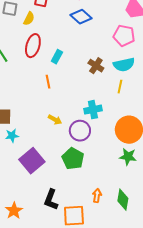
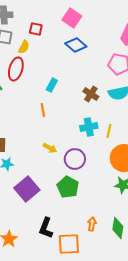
red ellipse: (33, 46) -> (16, 69), moved
yellow line: (120, 87) -> (109, 131), moved
cyan cross: (93, 110) -> (89, 127), moved

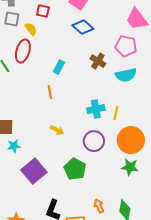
yellow semicircle: (24, 47) -> (31, 29), turned -64
brown cross: (91, 94) -> (98, 61), moved
purple circle: (75, 159) -> (94, 141), moved
orange arrow: (92, 224) -> (99, 206), turned -32

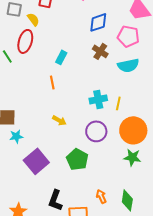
blue diamond: (83, 27) -> (98, 22), moved, turned -60

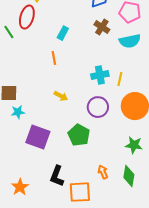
green star: (132, 157) -> (134, 145), moved
purple square: (36, 161) -> (38, 137), turned -30

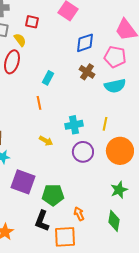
cyan cross: (100, 75) -> (74, 125), moved
green pentagon: (79, 135) -> (53, 195), moved, turned -30
green star: (134, 145) -> (119, 190), turned -30
orange arrow: (103, 172) -> (79, 214), moved

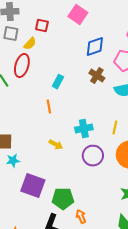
yellow semicircle: (20, 40) -> (30, 44), turned 80
orange arrow: (79, 214) -> (81, 217), moved

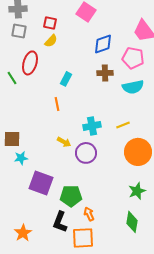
yellow semicircle: (30, 44) -> (51, 41), moved
brown cross: (97, 76) -> (105, 73), turned -35
yellow line: (115, 128) -> (123, 125), turned 56
purple circle: (93, 156) -> (86, 153), moved

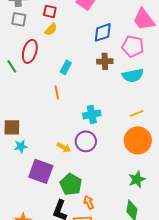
yellow line: (123, 125) -> (137, 113), moved
yellow arrow: (64, 142) -> (64, 147), moved
green pentagon: (71, 196) -> (71, 184), turned 30

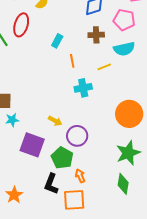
orange line: (57, 92) -> (72, 61), moved
yellow line: (137, 113) -> (104, 67), moved
purple circle: (86, 141) -> (77, 136), moved
green star: (137, 179) -> (128, 153), size x1.4

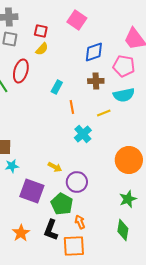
cyan cross: (83, 88) -> (83, 134), turned -30
green star: (128, 153) -> (128, 199), size x0.7
orange star: (14, 195) -> (21, 233), moved

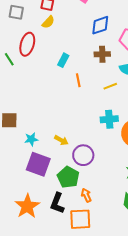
cyan cross: (83, 134) -> (109, 119), moved, turned 36
cyan star: (12, 166) -> (31, 139), moved
orange star: (21, 233) -> (27, 206), size x1.4

